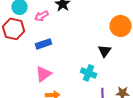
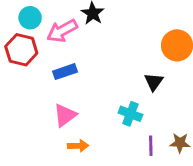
pink arrow: (42, 16) -> (62, 31), size x1.5

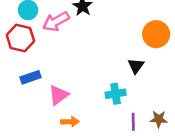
blue rectangle: (65, 72) -> (31, 77), moved
cyan cross: (130, 114) -> (116, 94), turned -30

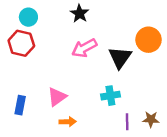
pink arrow: (56, 21) -> (84, 48), moved
black triangle: (136, 66) -> (120, 58), moved, size x1.5
blue rectangle: (31, 77) -> (20, 105), moved, turned -60

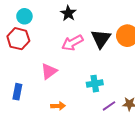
black triangle: (120, 58) -> (101, 39), moved
pink triangle: (57, 97) -> (49, 71), moved
purple line: (127, 122) -> (109, 106), turned 56

